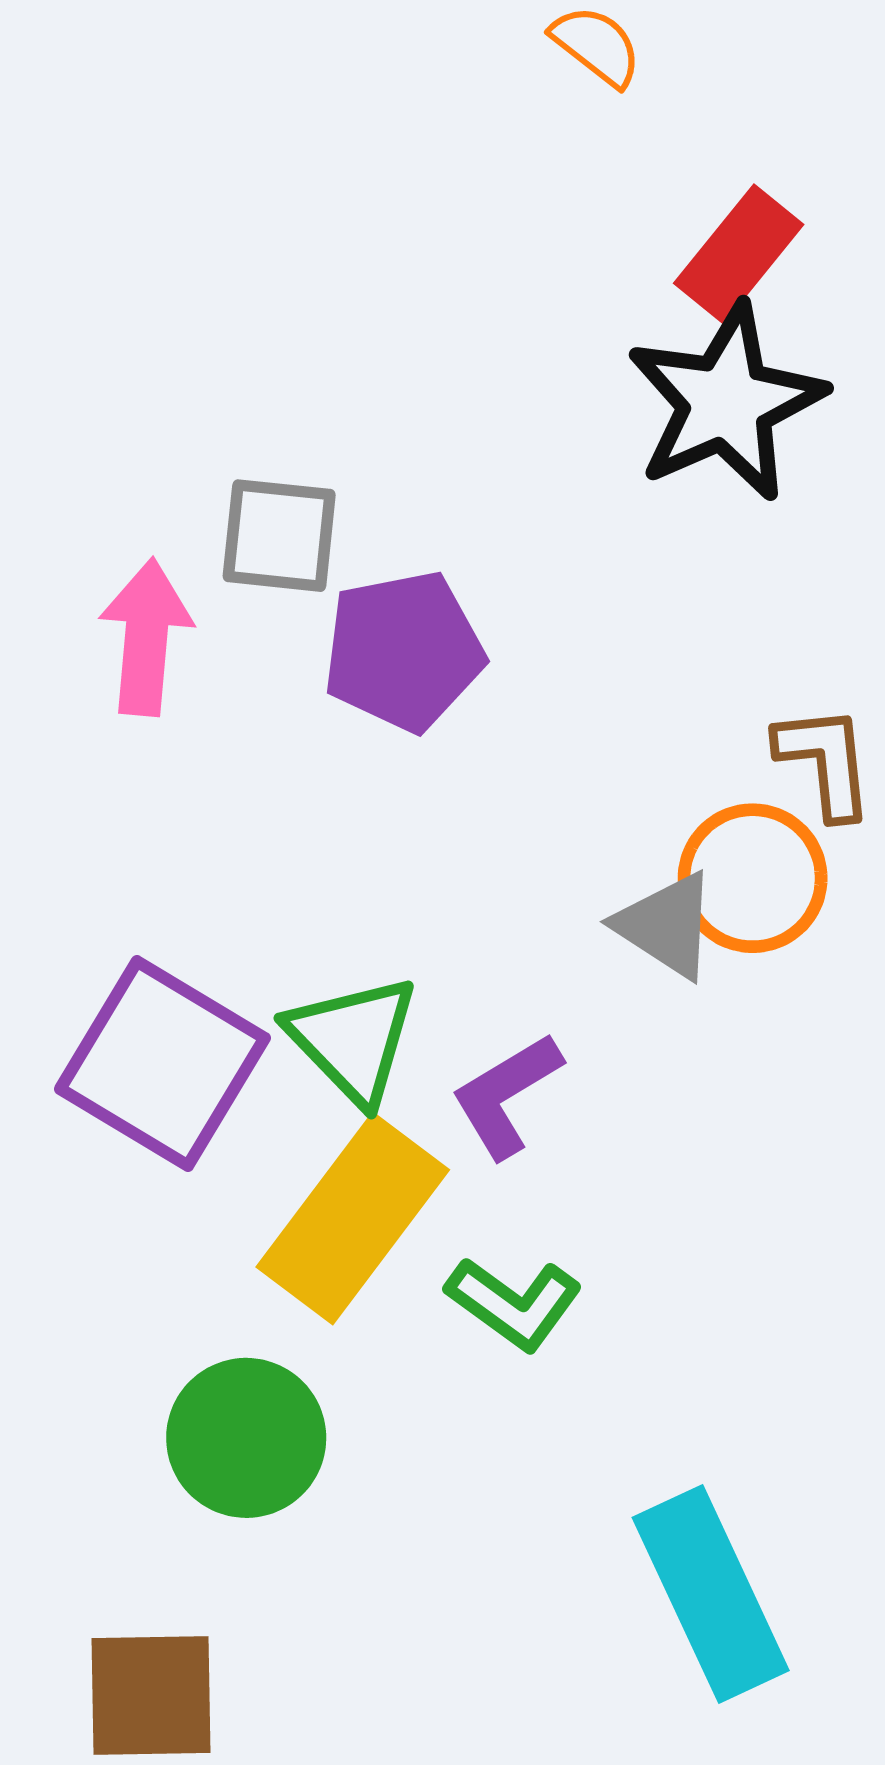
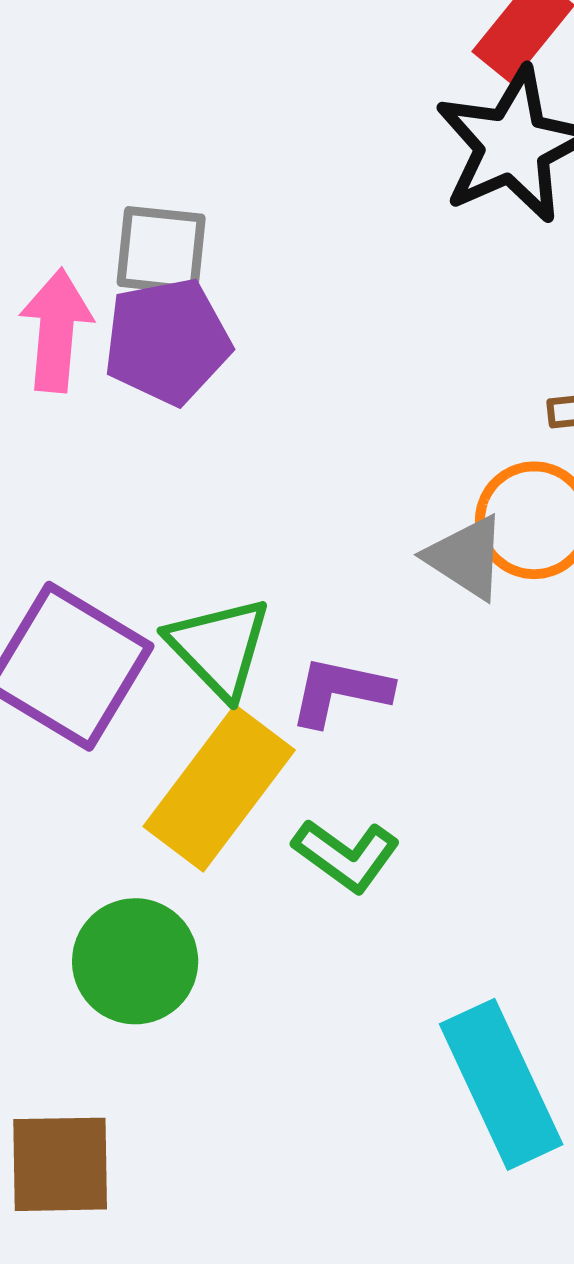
purple pentagon: (404, 651) -> (167, 341), moved
purple L-shape: (506, 1095) -> (340, 691), turned 43

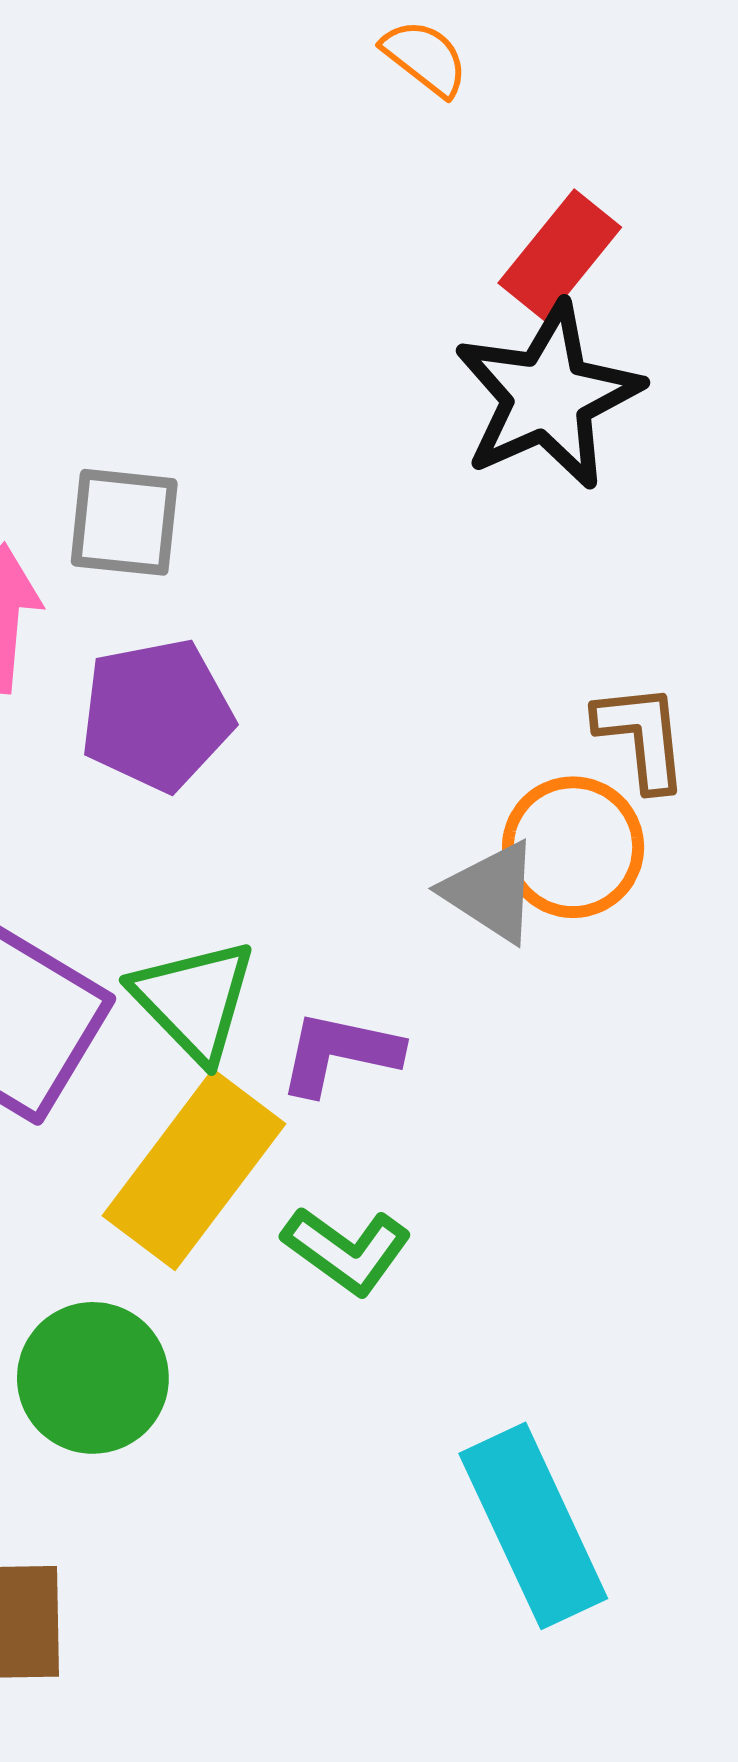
purple pentagon: (167, 341) -> (157, 715), moved

